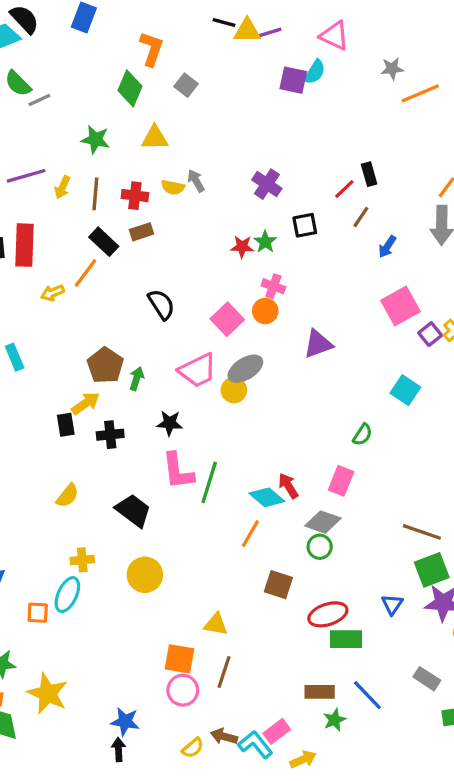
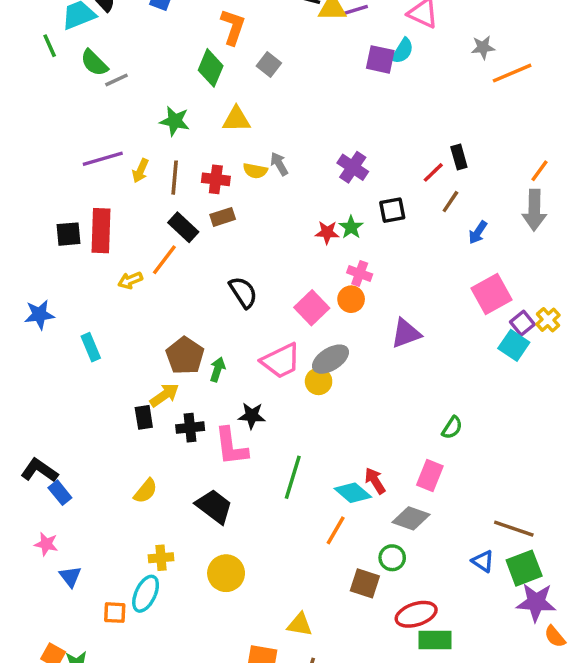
cyan square: (405, 390) -> (514, 345), moved
pink L-shape: (178, 471) -> (231, 446), moved
green circle: (320, 547) -> (392, 558), moved
blue triangle: (392, 604) -> (483, 561), moved, turned -30

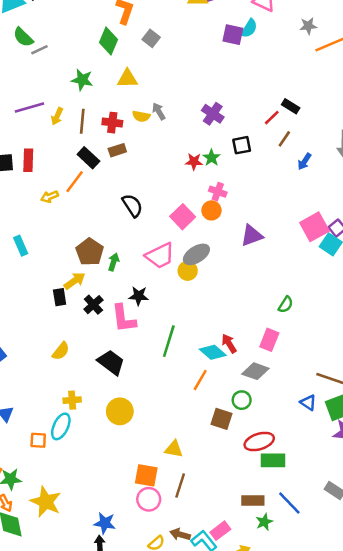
black rectangle: (459, 157) -> (291, 106), turned -42
red rectangle: (101, 231) -> (28, 160), size x0.7
pink square: (492, 294) -> (314, 227), moved
black cross: (190, 428) -> (93, 305), turned -36

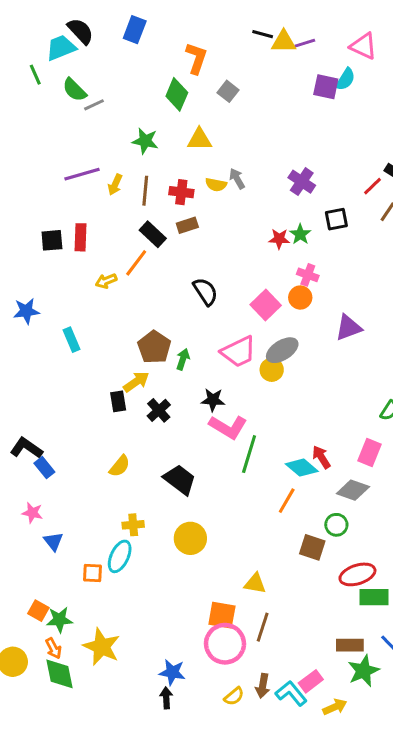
pink L-shape: (124, 318) -> (228, 427), moved, turned -52
pink circle: (149, 499) -> (225, 644), size x1.4
green star: (264, 522) -> (363, 671), size x1.5
brown arrow: (180, 534) -> (263, 686), turned -96

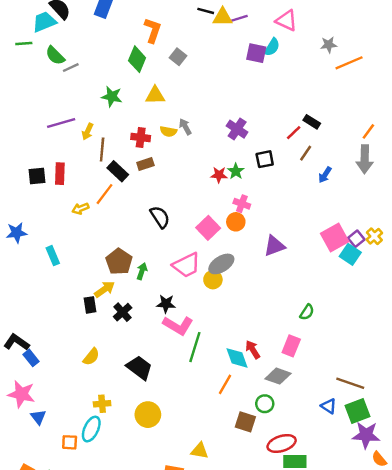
green line: (35, 75) -> (24, 43), turned -70
brown line: (145, 191) -> (102, 150), moved
cyan diamond: (302, 468) -> (237, 358), turned 30
pink star: (32, 513) -> (21, 394), size x1.6

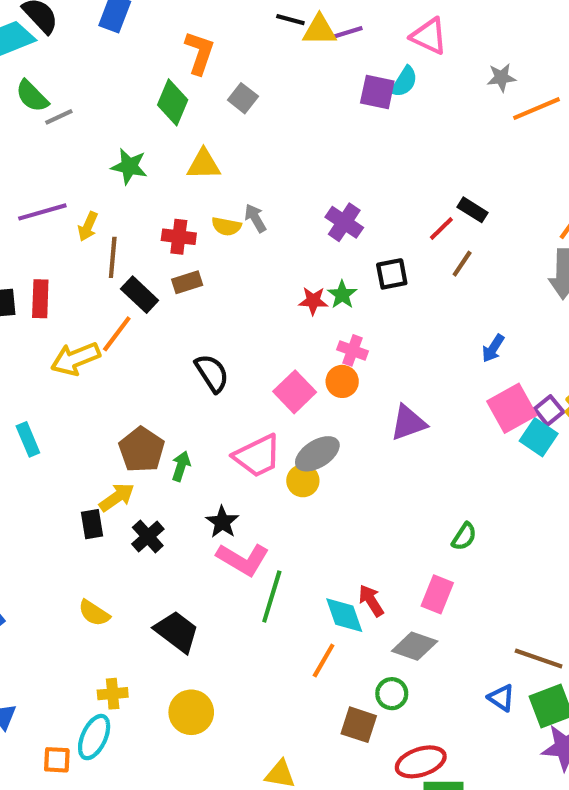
blue arrow: (325, 175) -> (493, 348), moved
yellow arrow: (80, 209) -> (75, 359), size x1.6
black star: (166, 304) -> (222, 522), turned 30
yellow semicircle: (91, 357) -> (94, 613), turned 84

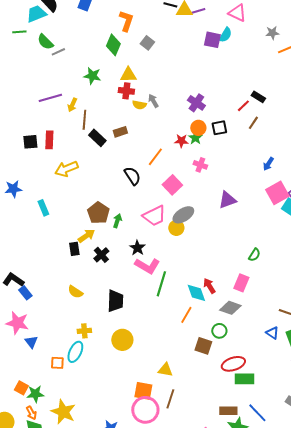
red cross: (179, 237) -> (126, 91), moved
orange line: (117, 334) -> (155, 157), moved
orange circle: (342, 381) -> (198, 128), moved
black trapezoid: (177, 632) -> (115, 301), turned 55

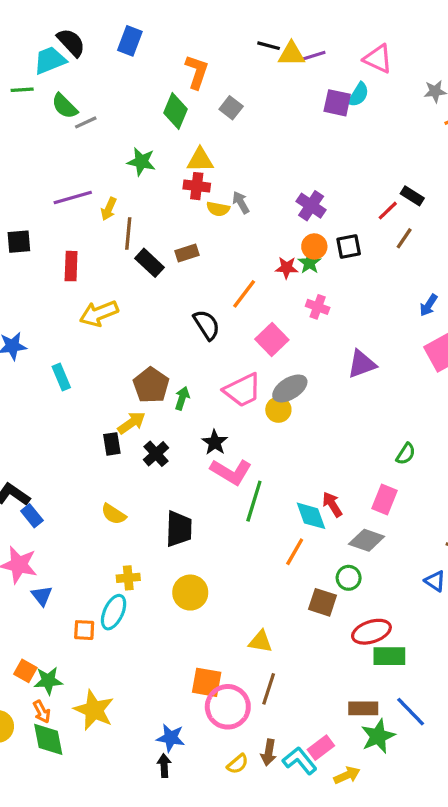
black square: (30, 142) -> (19, 242), moved
orange square: (143, 391) -> (207, 682), moved

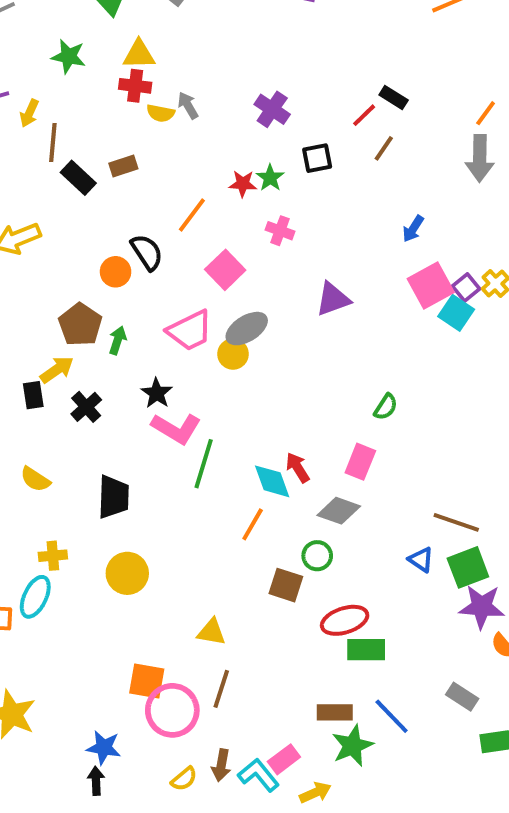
orange circle: (314, 246) -> (116, 272), moved

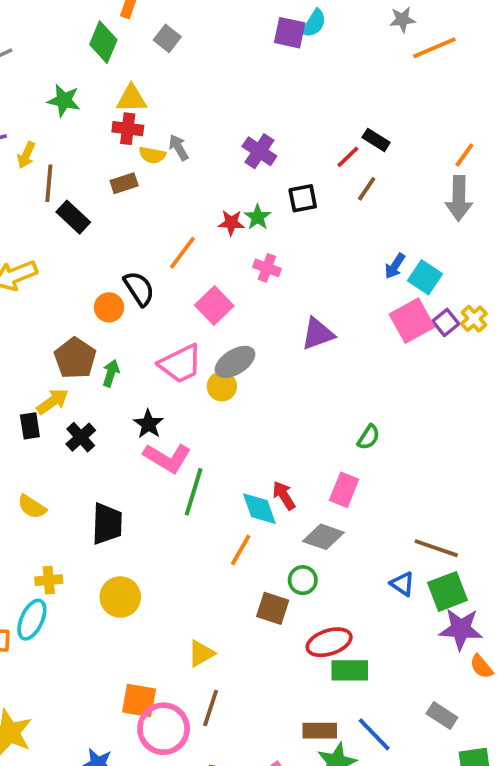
brown rectangle: (123, 166) -> (124, 183), moved
cyan square: (456, 313) -> (425, 277), moved
yellow triangle: (211, 632) -> (201, 653), turned -40

